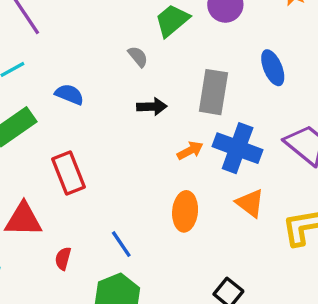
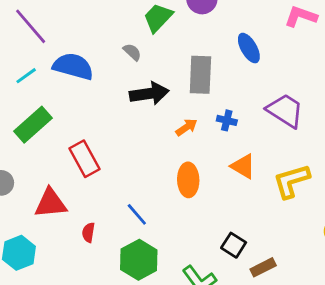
blue semicircle: (69, 94) -> (73, 66), moved, size x1.6
black arrow: (152, 107) -> (149, 93), size x1.5
blue cross: (238, 148) -> (227, 120), size x0.5

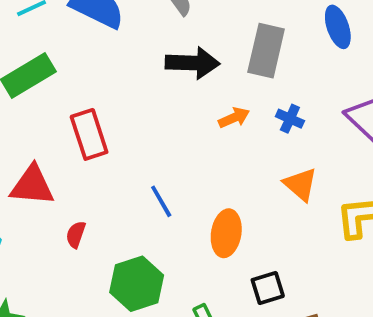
orange ellipse: (188, 180) -> (226, 233), moved
blue line: (137, 214) -> (161, 201), moved
black square: (234, 245) -> (268, 288), turned 30

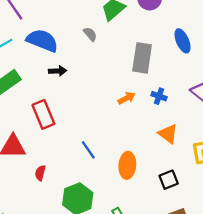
black arrow: (193, 63) -> (58, 71), moved, size x0.6
black square: (268, 288) -> (169, 180), moved

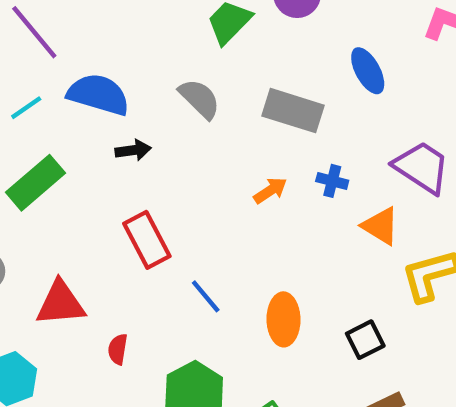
gray semicircle: (90, 34) -> (199, 99), moved, size x1.5
gray rectangle: (142, 58) -> (293, 111), turned -76
red rectangle: (43, 114) -> (147, 240), moved
orange triangle: (168, 134) -> (381, 226), moved

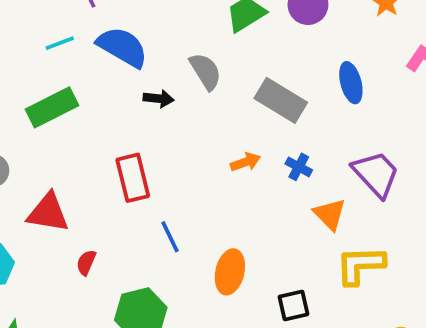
black arrow: (133, 150) -> (159, 99), moved

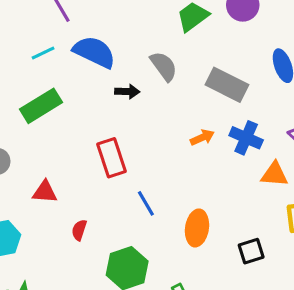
blue cross: (299, 167) -> (246, 138), size x1.5
red triangle: (48, 213) -> (45, 192), size x0.7
orange triangle: (330, 214) -> (274, 174), turned -36

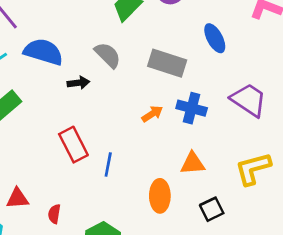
orange triangle: (274, 174) -> (193, 163), moved
red triangle: (45, 192) -> (17, 198), moved
blue line: (146, 203) -> (108, 164), moved, turned 50

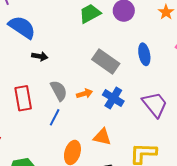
gray semicircle: (108, 55) -> (59, 91), moved
blue line: (108, 164) -> (55, 117), moved

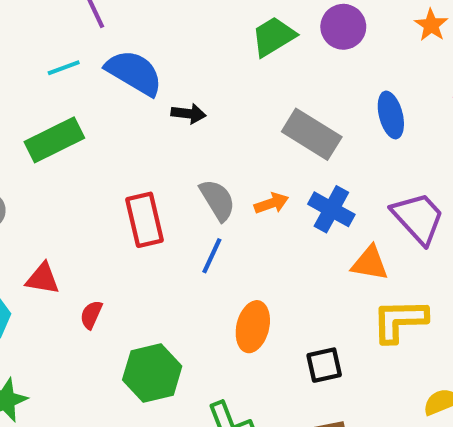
black arrow: (40, 56) -> (189, 114), moved
orange triangle: (102, 137) -> (370, 263), moved

